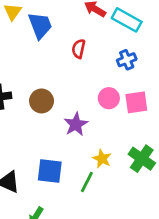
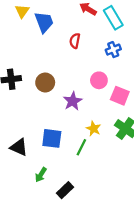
cyan rectangle: (127, 20) -> (113, 18), turned 30
pink square: (136, 102) -> (120, 96), moved, turned 30

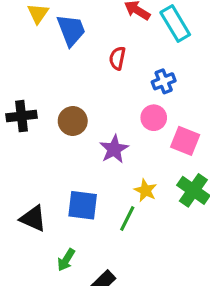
blue cross: (113, 50) -> (164, 81), moved

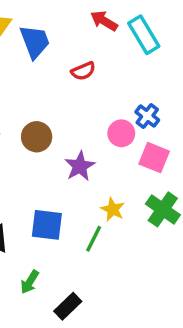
red semicircle: (117, 58) -> (83, 71), turned -125
blue cross: (164, 81) -> (147, 116), moved, turned -30

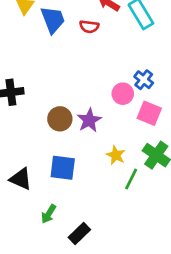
red semicircle: (83, 71) -> (89, 27), moved, turned 30
brown circle: (37, 137) -> (60, 119), moved
green line: (94, 239) -> (131, 179), moved

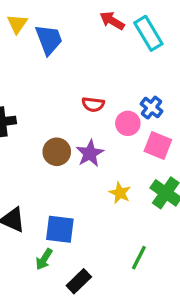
red semicircle: (89, 27) -> (93, 104), moved
blue square: (63, 168) -> (60, 229), moved
green line: (131, 179) -> (139, 258), moved

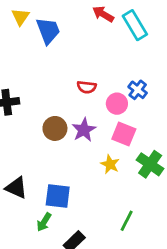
pink square: (158, 145) -> (124, 134), moved

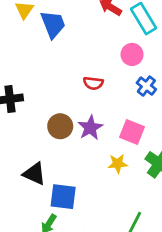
pink circle: (117, 104) -> (132, 54), moved
yellow star: (110, 164) -> (118, 164), turned -30
black triangle: (16, 188) -> (34, 174), moved

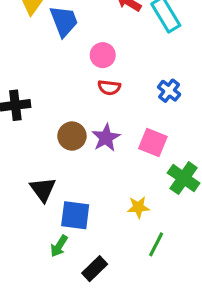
pink circle: (132, 54) -> (103, 55), moved
yellow star: (118, 164) -> (138, 207), moved
black triangle: (34, 174) -> (43, 189), turned 30

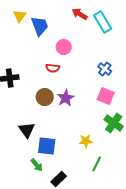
red semicircle: (109, 87) -> (53, 68), moved
pink square: (153, 142) -> (106, 96), moved
green arrow: (59, 246) -> (37, 165), turned -72

